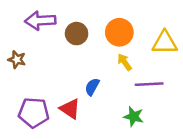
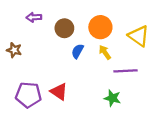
purple arrow: (40, 21) -> (34, 17), size x0.6
yellow triangle: (165, 43) -> (139, 36), turned 35
blue semicircle: (92, 87) -> (78, 51), moved

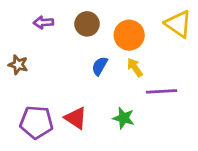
brown circle: (64, 28) -> (87, 24), moved
yellow triangle: (139, 36) -> (178, 24), moved
green star: (112, 98) -> (124, 118), moved

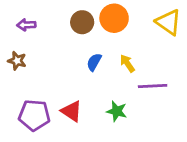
purple arrow: (43, 22) -> (26, 25), moved
orange circle: (129, 35) -> (114, 18), moved

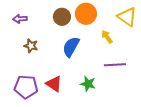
brown star: (17, 61) -> (31, 46), moved
blue semicircle: (94, 62) -> (71, 47), size x1.5
yellow arrow: (127, 63) -> (107, 37), moved

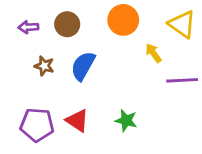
brown circle: (62, 17) -> (67, 24), moved
blue semicircle: (71, 47) -> (83, 66), moved
purple line: (115, 65) -> (182, 80), moved

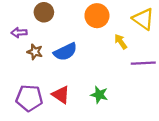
brown circle: (67, 24) -> (44, 12), moved
purple arrow: (28, 27) -> (19, 33), moved
blue semicircle: (83, 66) -> (65, 52), turned -145

